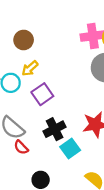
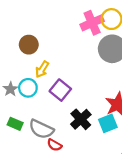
cyan square: (70, 148) -> (108, 123), moved, turned 30

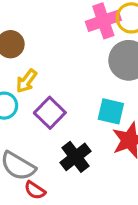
cyan square: (108, 123) -> (111, 111), moved, turned 30

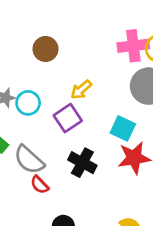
yellow arrow: (26, 81) -> (81, 90), moved
black cross: (75, 157) -> (82, 163), turned -36

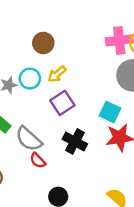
yellow arrow: (81, 90) -> (57, 74), moved
cyan circle: (28, 103) -> (30, 79), moved

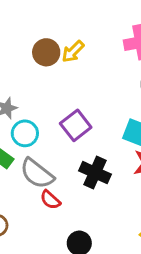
yellow arrow: (57, 74) -> (73, 52), moved
cyan circle: (30, 79) -> (25, 133), moved

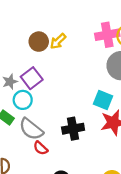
purple square: (76, 125) -> (32, 78), moved
black cross: (95, 173) -> (73, 129), turned -35

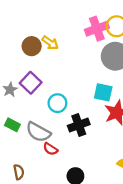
yellow arrow: (58, 41) -> (50, 43), turned -91
cyan circle: (23, 100) -> (57, 103), moved

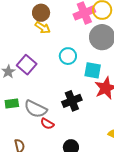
brown circle: (32, 46) -> (41, 13), moved
cyan circle: (57, 103) -> (68, 56), moved
green rectangle: (12, 125) -> (12, 103), turned -32

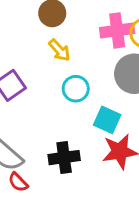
yellow arrow: (43, 28) -> (59, 50), moved

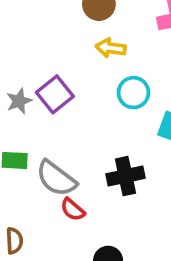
yellow arrow: (59, 50) -> (111, 48), turned 145

